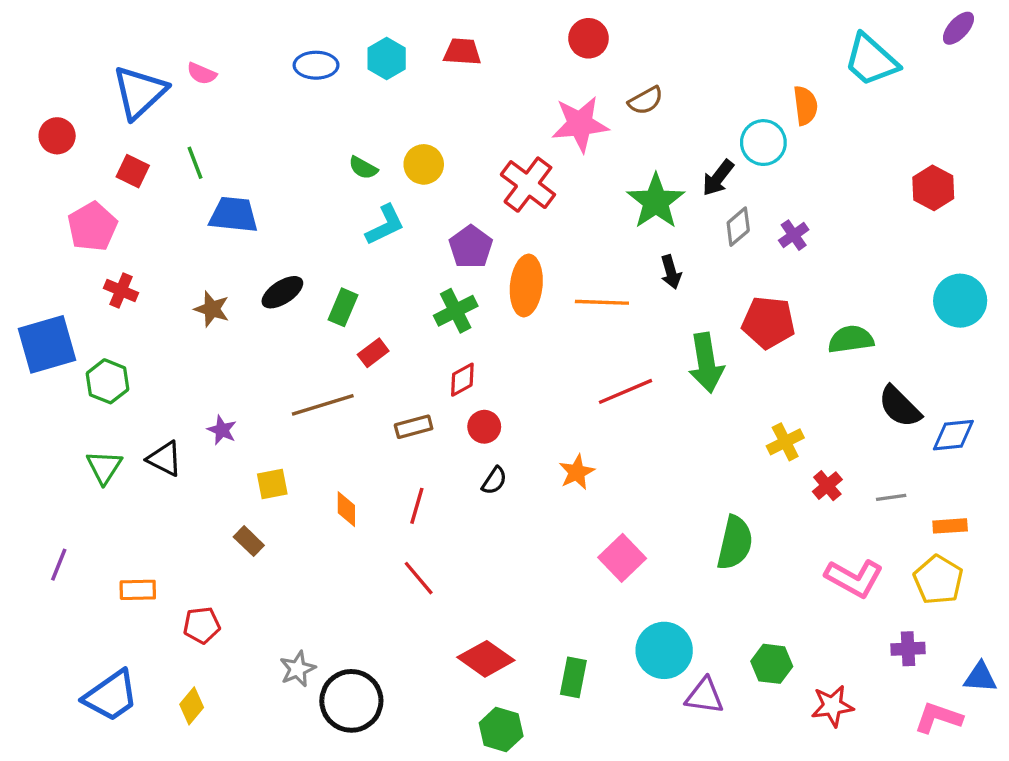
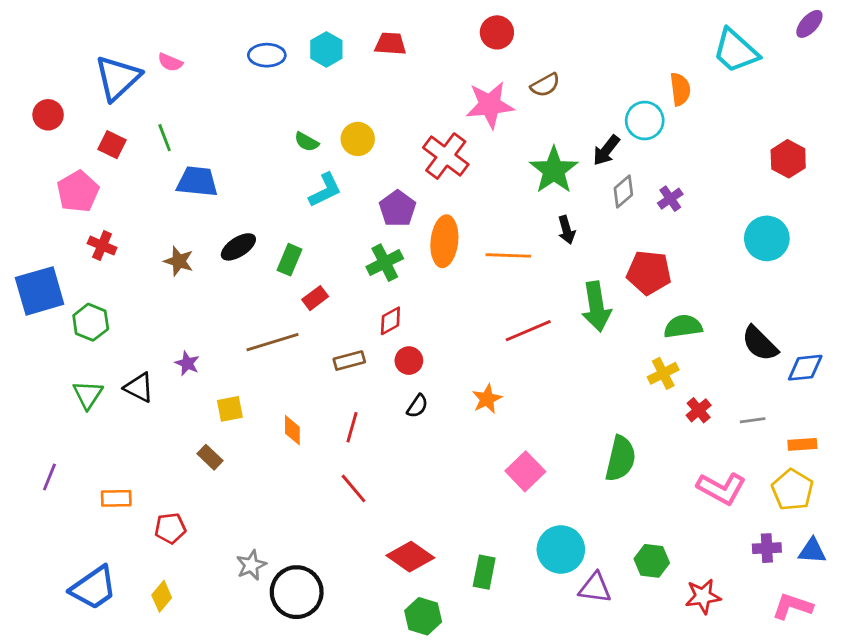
cyan circle: (960, 301) -> (767, 238), moved
green semicircle: (851, 339) -> (683, 326), moved
blue triangle: (980, 677) -> (812, 551), moved

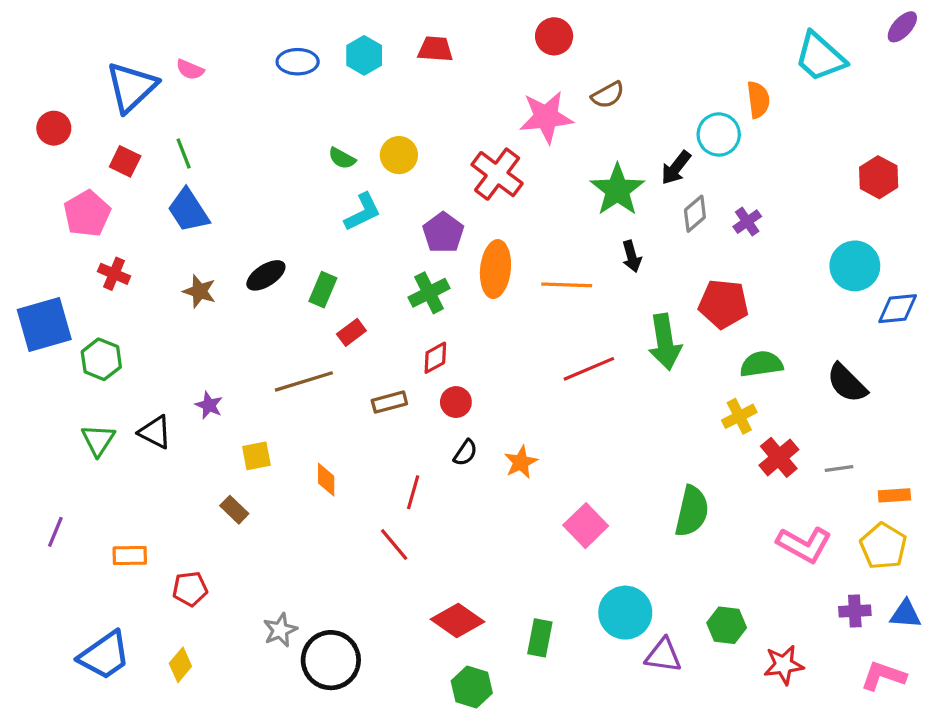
blue trapezoid: (197, 182) -> (188, 210), moved, turned -129
blue diamond: (805, 368) -> (898, 309), moved
orange star: (487, 399) -> (521, 462), moved
red cross: (699, 410) -> (779, 457), size x1.4
red line: (352, 427) -> (413, 492), moved

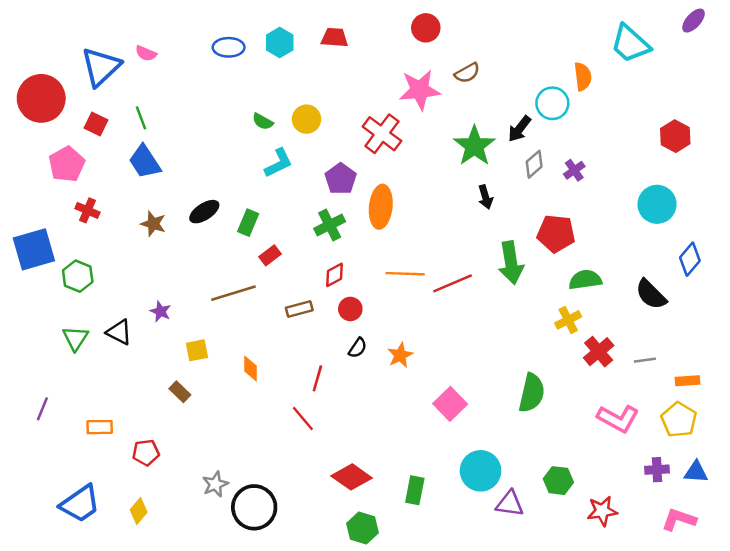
red circle: (54, 128) -> (41, 98), size x1.8
orange line: (567, 285) -> (405, 274), moved
blue diamond: (898, 309) -> (690, 259), moved, turned -44

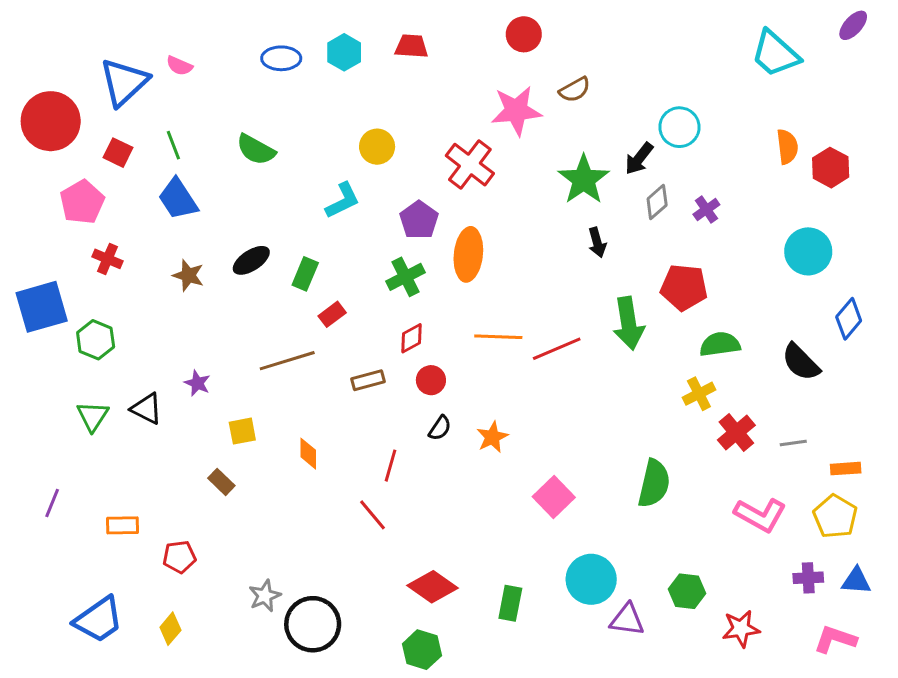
orange semicircle: (583, 77) -> (787, 147), moved
green semicircle: (263, 122) -> (256, 150), moved, size x1.5
green hexagon: (362, 528) -> (422, 650), moved

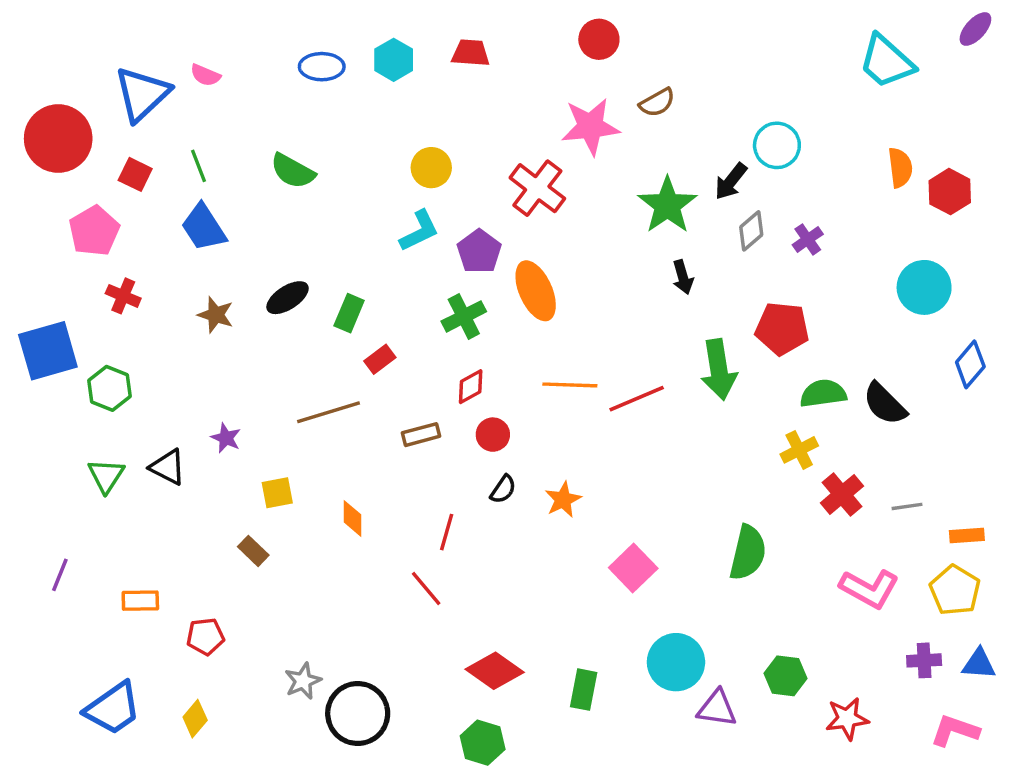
cyan L-shape: (343, 201) -> (419, 231), moved
orange ellipse: (468, 254) -> (536, 291), turned -30
black semicircle: (801, 362) -> (885, 404), moved

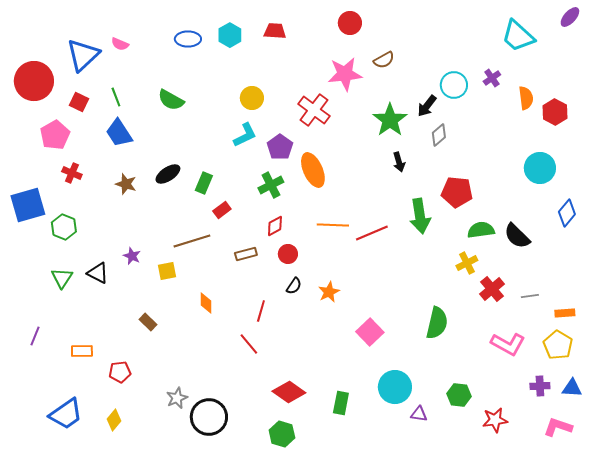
purple cross: (808, 239) -> (492, 78), moved
yellow square: (277, 493) -> (167, 271), moved
purple triangle: (717, 708) -> (419, 414), size x0.7

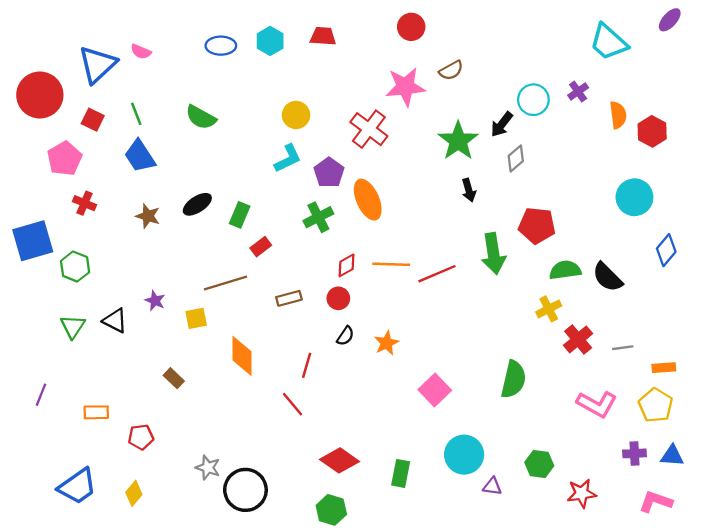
red diamond: (275, 226) -> (347, 265), moved
orange diamond: (206, 303) -> (242, 356), size x1.6
gray star: (177, 398) -> (208, 468), turned -30

